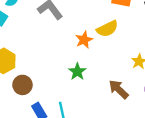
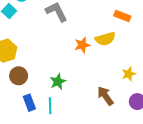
green star: (77, 72) -> (58, 82), moved

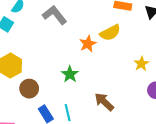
green star: (58, 82) -> (70, 74), moved
brown arrow: (105, 96) -> (104, 102), moved

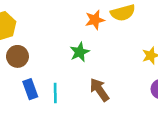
green star: (70, 74) -> (80, 52), moved

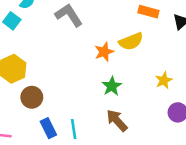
green star: (80, 52) -> (112, 86), moved

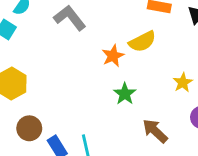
brown circle: (32, 97) -> (29, 128), moved
brown arrow: (117, 120) -> (155, 131), moved

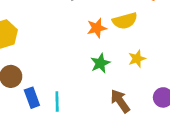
yellow star: (183, 82) -> (137, 59), moved

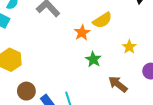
yellow star: (137, 59) -> (129, 47), moved

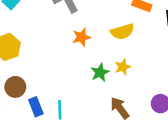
orange star: (82, 33) -> (82, 37), moved
yellow star: (129, 47) -> (123, 67), moved

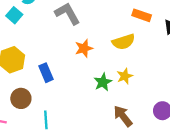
blue rectangle: (36, 107) -> (46, 73), moved
cyan line: (60, 110) -> (46, 120), moved

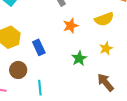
green star: (103, 82) -> (79, 58), moved

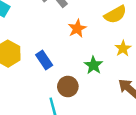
brown circle: (18, 70) -> (68, 87), moved

